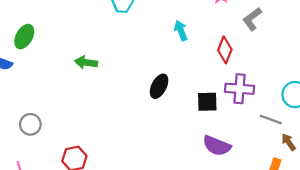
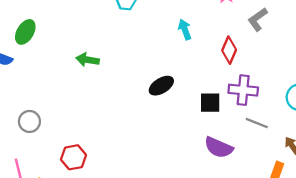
black ellipse: (159, 86) -> (161, 86), turned 30
gray line: (271, 119) -> (257, 123), moved

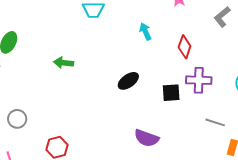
gray L-shape: (258, 19) -> (222, 17), moved
gray line: (257, 123) -> (215, 122), moved
purple semicircle: (219, 148) -> (147, 138), moved

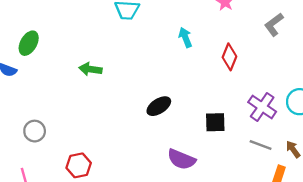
purple cross: (199, 80) -> (262, 107), moved, turned 30
black ellipse: (128, 81) -> (159, 106), moved
black square: (171, 93) -> (215, 122), moved

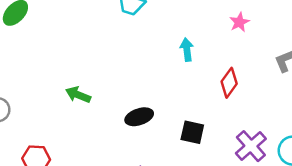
green arrow: (90, 69) -> (78, 95), moved
black square: (215, 122) -> (192, 132), moved

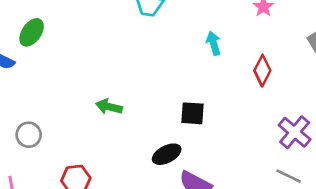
black ellipse: (139, 117) -> (167, 154), moved
black square: (192, 132) -> (193, 113), moved

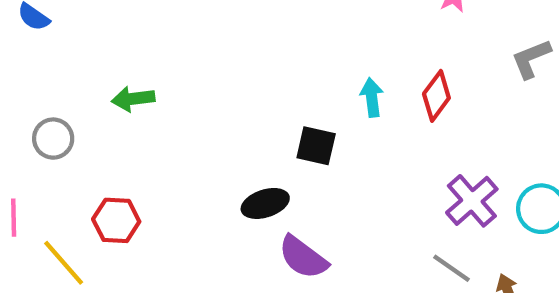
cyan arrow: (214, 43) -> (372, 97), moved
green arrow: (109, 107) -> (133, 99), moved, turned -30

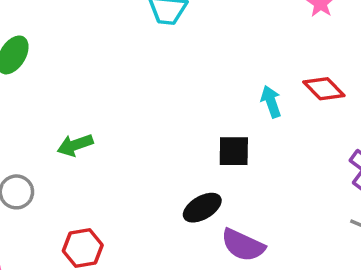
red diamond: (436, 96) -> (324, 89), turned -69

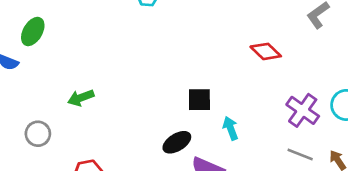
cyan arrow: (271, 102) -> (231, 128), moved

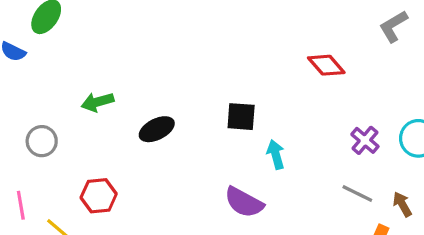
purple cross: (303, 110) -> (365, 140), size x0.7
black ellipse: (177, 142) -> (157, 129), moved

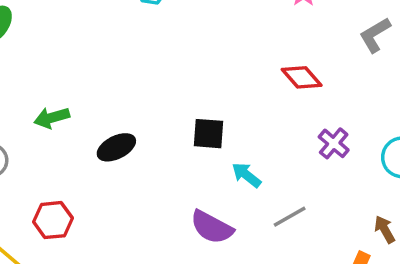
purple cross: (365, 140) -> (334, 143), moved
cyan arrow: (276, 155) -> (246, 175), turned -36
gray line: (357, 194) -> (290, 217), moved, turned -56

